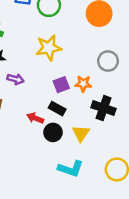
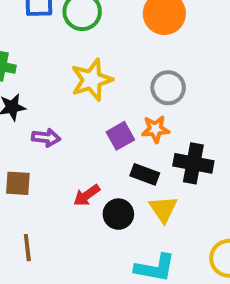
gray circle: (108, 61) -> (168, 88), moved
black rectangle: (57, 109) -> (145, 174), moved
red arrow: (35, 118) -> (87, 195), turned -49

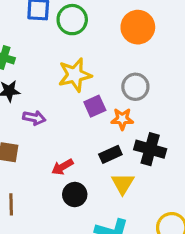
purple square: (120, 136) -> (95, 106), moved
black rectangle: (145, 174) -> (110, 154), turned -50
black circle: (118, 214) -> (75, 195), moved

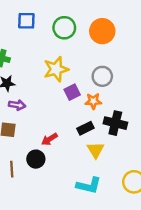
green circle: (72, 20) -> (64, 28), moved
purple arrow: (34, 118) -> (17, 105), moved
black circle: (75, 195) -> (36, 159), moved

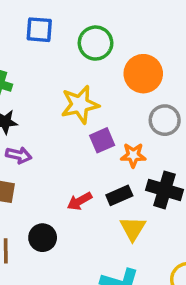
orange circle: (102, 31) -> (143, 74), moved
gray circle: (102, 76) -> (165, 120), moved
red arrow: (49, 139) -> (79, 201), moved

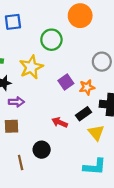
green circle: (96, 43) -> (51, 40), moved
orange circle: (143, 74) -> (80, 16), moved
yellow star: (80, 104) -> (31, 67), moved
red arrow: (79, 201) -> (60, 122), turned 64

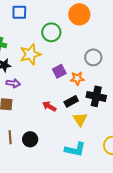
black circle: (42, 150) -> (30, 139), moved

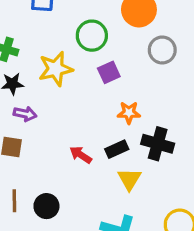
gray circle: (93, 57) -> (162, 50), moved
purple square: (59, 71) -> (109, 72), moved

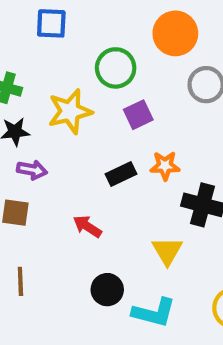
black rectangle: (117, 149) -> (121, 174), moved
red arrow: (81, 155) -> (87, 226), moved
black circle: (46, 206) -> (107, 290), moved

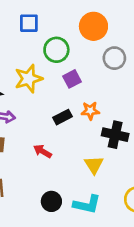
blue square: (51, 23) -> (29, 23), moved
black circle: (107, 290) -> (51, 201), moved

